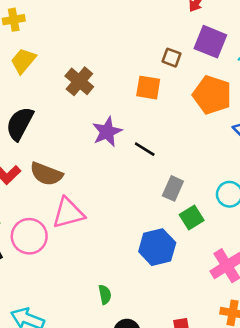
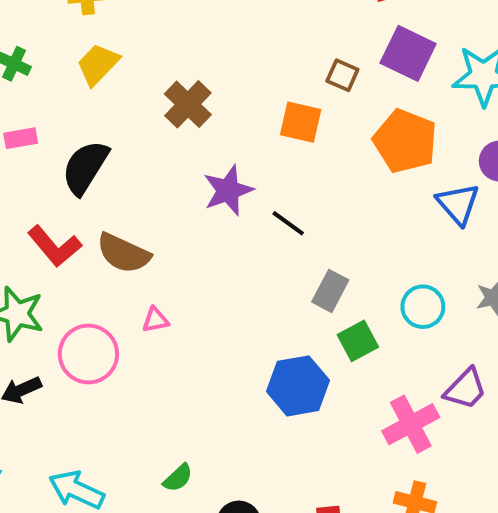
pink triangle: (68, 213) -> (155, 320), size x0.5
green semicircle: (105, 295) -> (178, 478), moved, turned 54

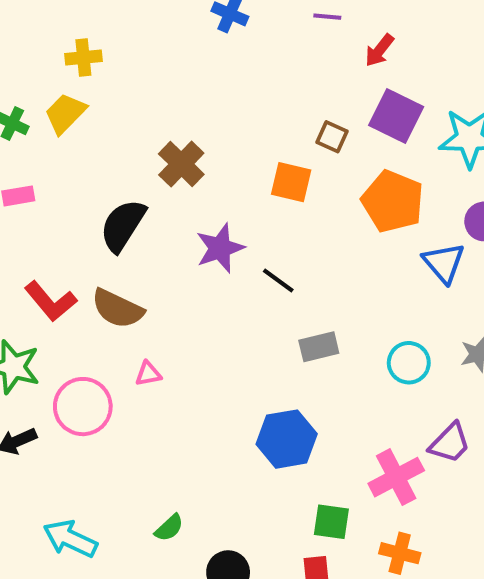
yellow trapezoid: (98, 64) -> (65, 113), moved
black semicircle: (85, 167) -> (123, 225), moved
gray rectangle: (330, 291) -> (319, 347), turned 48
green square: (358, 341) -> (331, 522), moved, turned 36

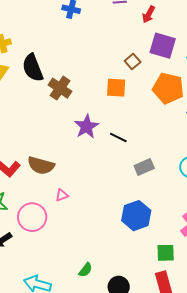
brown square: (332, 137) -> (133, 62), turned 35
black semicircle: (123, 225) -> (33, 68), moved, turned -44

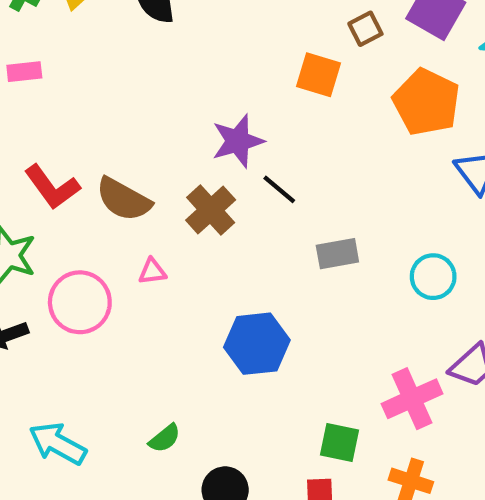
brown cross: (60, 88) -> (211, 210), moved
black line: (118, 138) -> (279, 189), moved
blue hexagon: (136, 216) -> (257, 344), moved

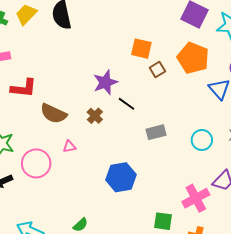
brown square: (365, 29) -> (157, 69), moved
red L-shape: (52, 187) -> (24, 88), moved, turned -44
brown cross: (211, 210) -> (95, 116), size x0.7

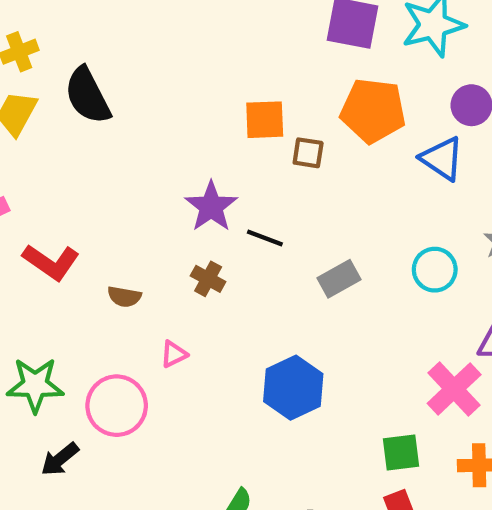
brown square: (157, 69) -> (308, 153), turned -35
red L-shape: (24, 88) -> (51, 262), turned 44
brown semicircle: (53, 114) -> (124, 297), size x0.6

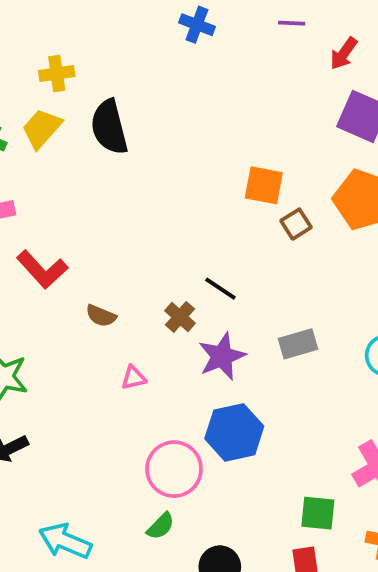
brown square: (308, 153) -> (296, 224), turned 36
purple star: (211, 207) -> (222, 356), moved
black line: (265, 238) -> (220, 289), moved
pink circle: (117, 406) -> (174, 469), moved

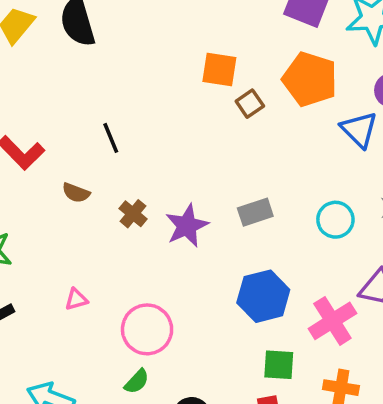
black line: (220, 289) -> (111, 138), moved, turned 36
brown cross: (180, 317) -> (133, 214), moved
pink triangle: (134, 378) -> (76, 299), moved
blue hexagon: (234, 432) -> (263, 296), moved

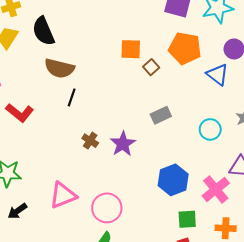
black line: (111, 138) -> (72, 97), turned 48
brown semicircle: (76, 193) -> (59, 68), moved, size x1.8
gray rectangle: (255, 212) -> (161, 115), moved
pink triangle: (76, 299) -> (63, 195), size x2.0

